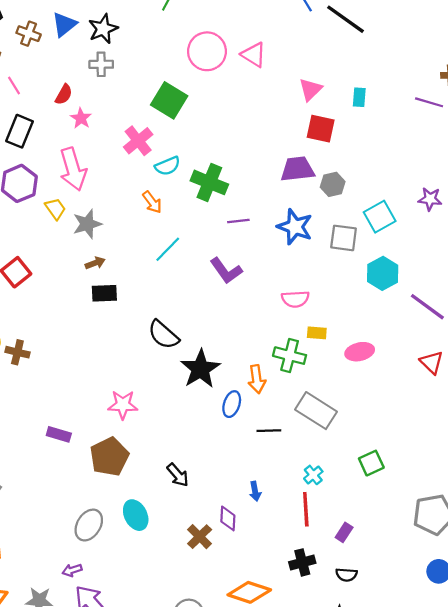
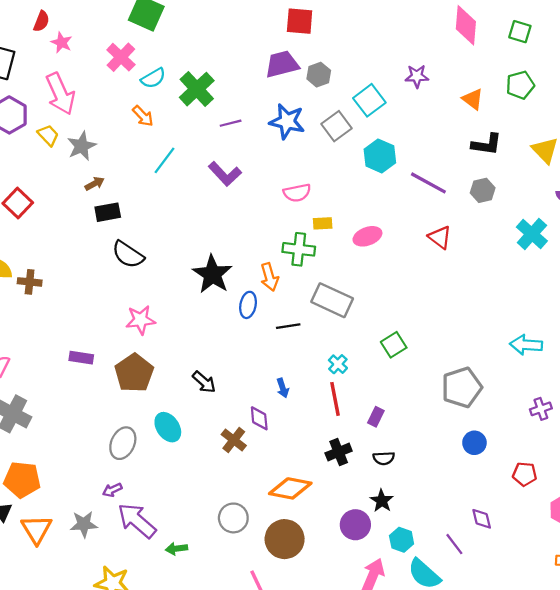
green cross: (209, 182) -> (197, 89), turned 32
gray square: (344, 238) -> (337, 126), turned -36
black semicircle: (163, 335) -> (128, 255), moved

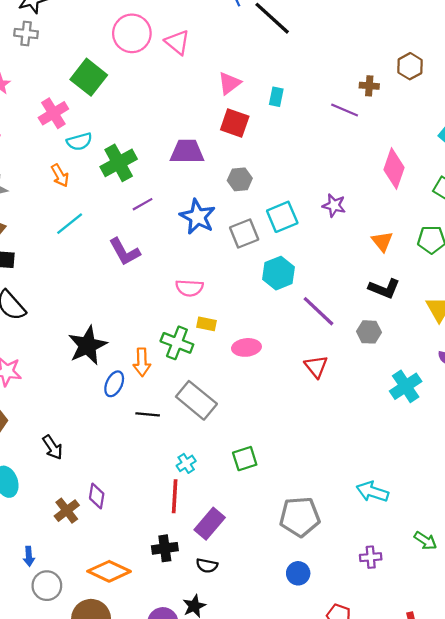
purple trapezoid: (282, 64) -> (187, 152), moved
purple line: (231, 123) -> (143, 204), turned -30
blue arrow: (283, 388) -> (29, 556), moved
purple rectangle: (376, 417) -> (210, 524), size x1.6

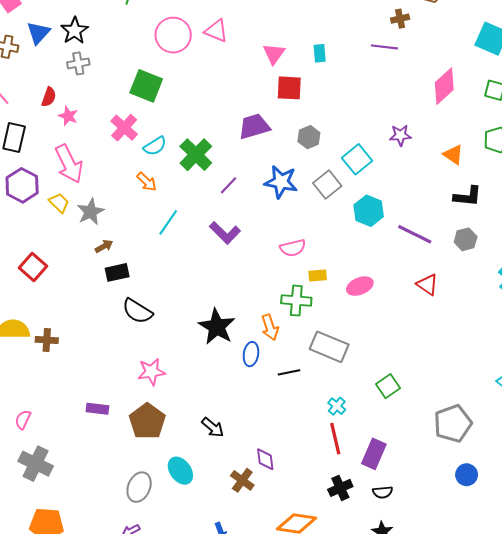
pink diamond: (394, 169) -> (444, 86), turned 45

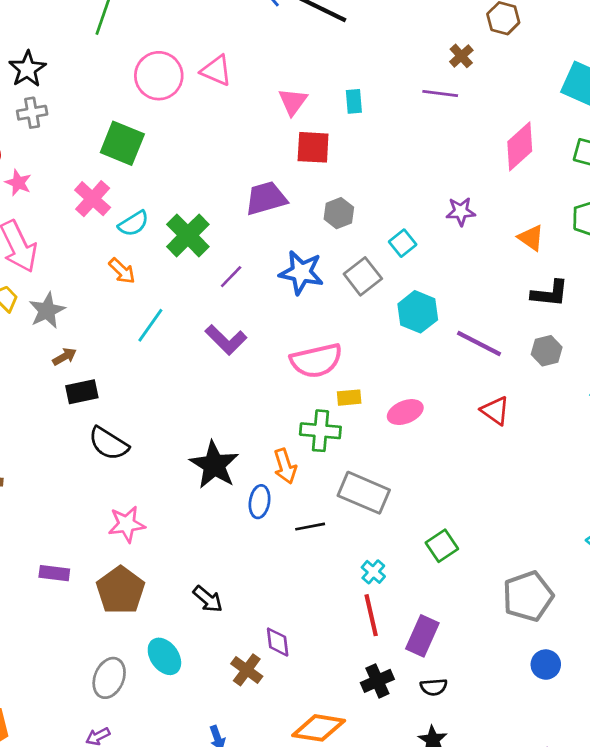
brown cross: (400, 19) -> (461, 56), turned -30
cyan square: (357, 159) -> (403, 243), size x0.7
pink semicircle: (293, 248) -> (316, 361), size x1.5

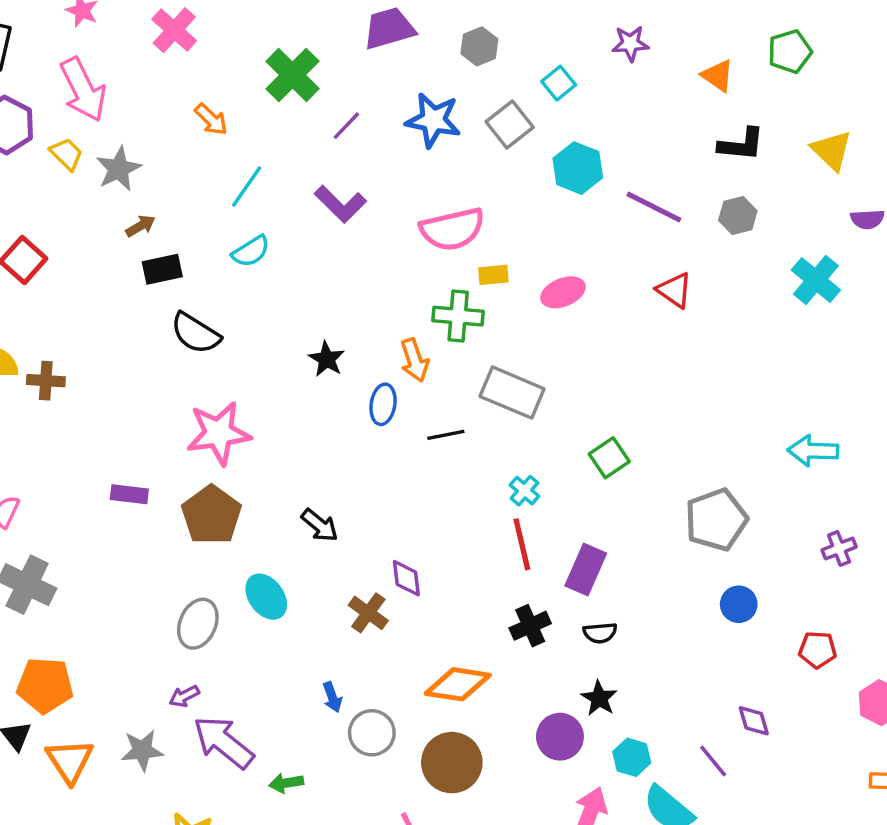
cyan semicircle: (133, 224) -> (251, 251), moved
black star: (214, 465) -> (327, 359), size x0.6
pink star: (127, 524) -> (219, 433), size x1.4

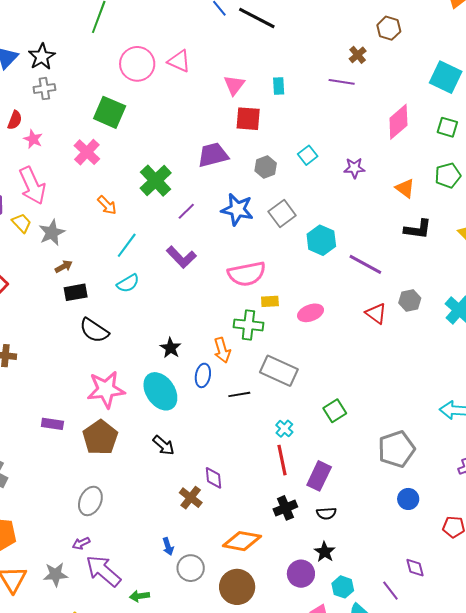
cyan square: (559, 83) -> (308, 155), moved
gray hexagon: (738, 216) -> (410, 301), moved
cyan ellipse: (266, 597) -> (160, 391), moved, size x1.4

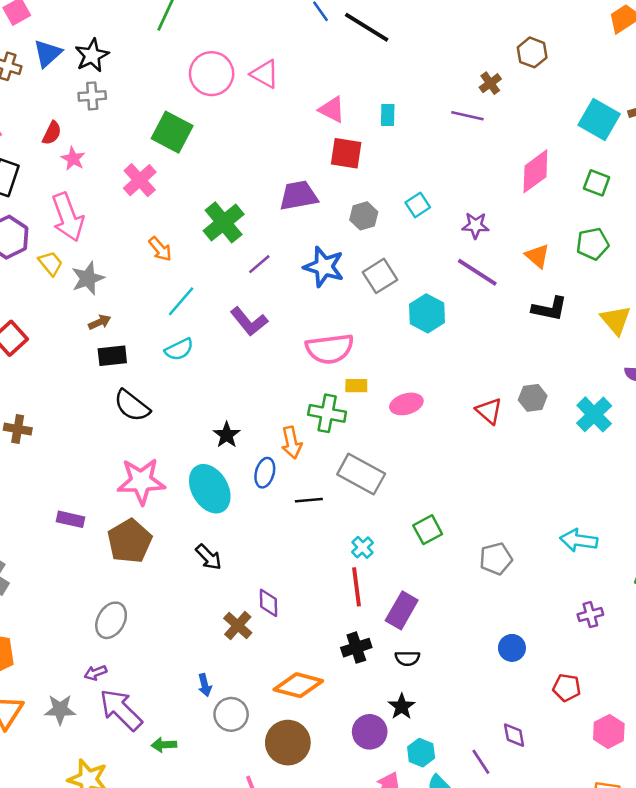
pink triangle: (234, 85) -> (332, 110), turned -45
purple line: (365, 264) -> (477, 272), moved
gray pentagon: (396, 449) -> (496, 559), moved, size x0.7

